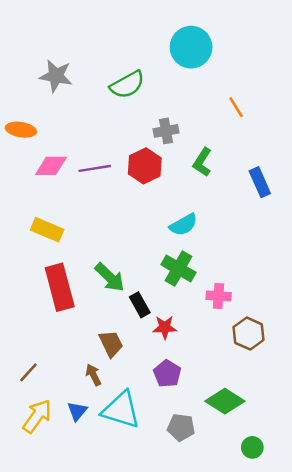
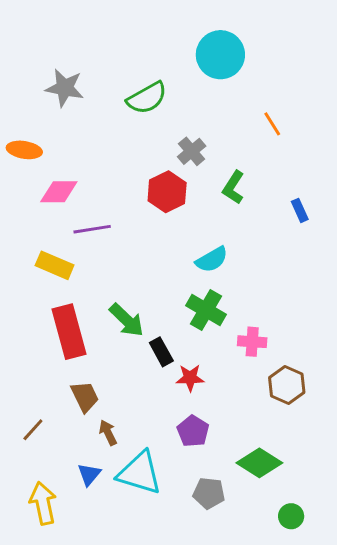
gray cross: (166, 131) -> (192, 151), turned -30
purple line: (95, 168) -> (92, 229), moved
blue rectangle: (260, 182) -> (300, 210), size x0.7
brown trapezoid: (111, 344) -> (85, 397), moved
yellow arrow: (37, 416) -> (43, 503), moved, turned -48

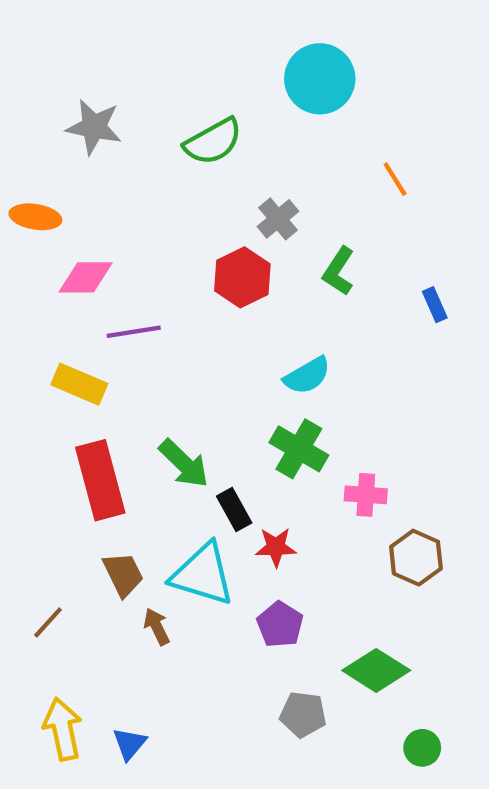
cyan triangle: (140, 473) -> (203, 574), moved
blue triangle: (89, 474) -> (130, 744), moved

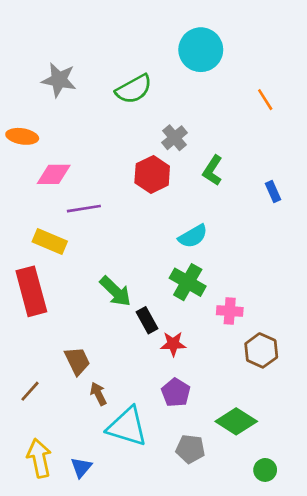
orange line: (395, 179) -> (265, 100), moved
red rectangle: (100, 480) -> (31, 291), moved
cyan triangle: (203, 574) -> (127, 427), moved

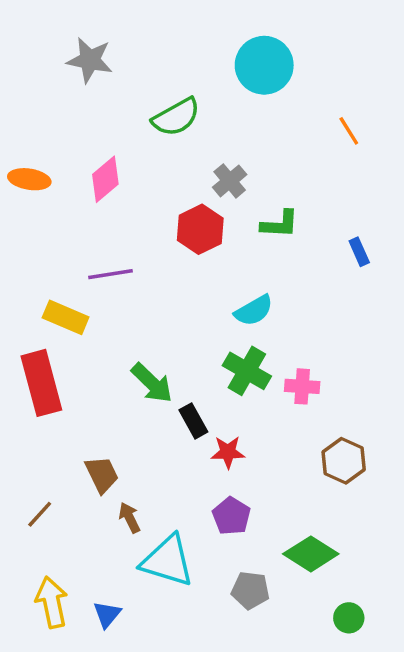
gray star: (59, 80) -> (90, 60), moved
green L-shape: (213, 171) -> (280, 224), turned -120
pink diamond: (54, 174) -> (105, 179), moved, turned -40
pink cross: (230, 311) -> (302, 386), moved

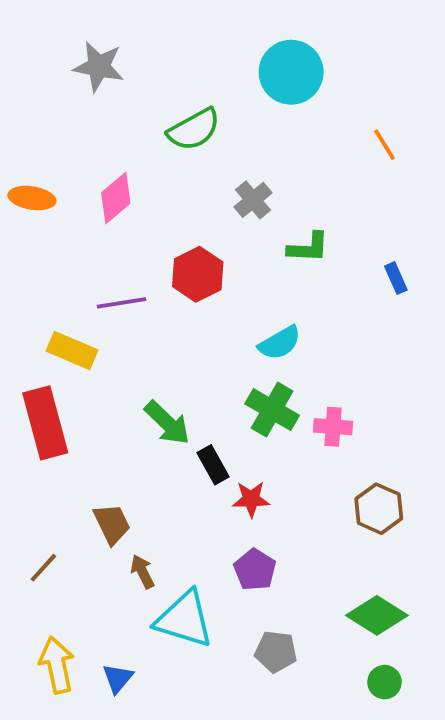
red hexagon: (200, 229) -> (198, 274), moved
green diamond: (311, 554) -> (377, 615), moved

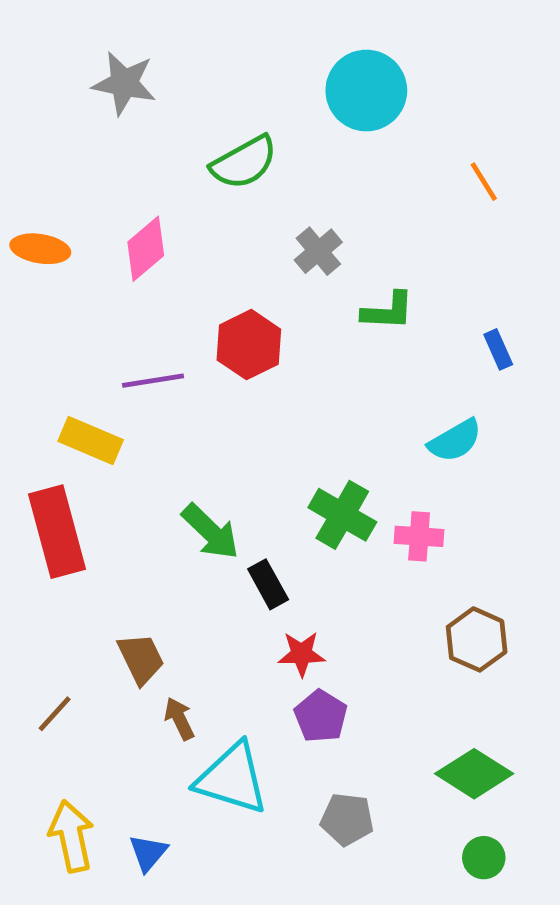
cyan semicircle: (280, 343) -> (455, 441), moved
red star: (251, 499) -> (302, 654), moved

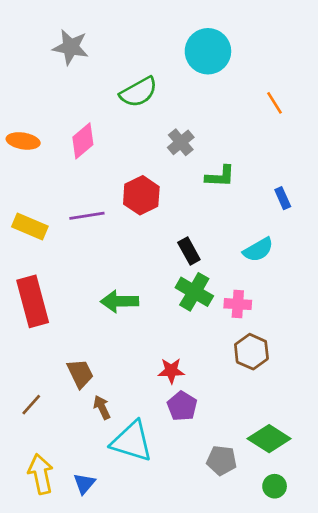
yellow rectangle: (91, 441) -> (30, 227), moved
green arrow: (210, 532) -> (120, 301), turned 135
black rectangle: (268, 584) -> (189, 251), moved
brown hexagon: (477, 639) -> (251, 352), moved
gray pentagon: (347, 819) -> (222, 460), moved

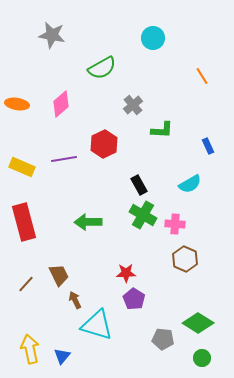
cyan circle: (208, 51) -> (153, 38), size x0.7
brown line: (31, 405) -> (26, 284), moved

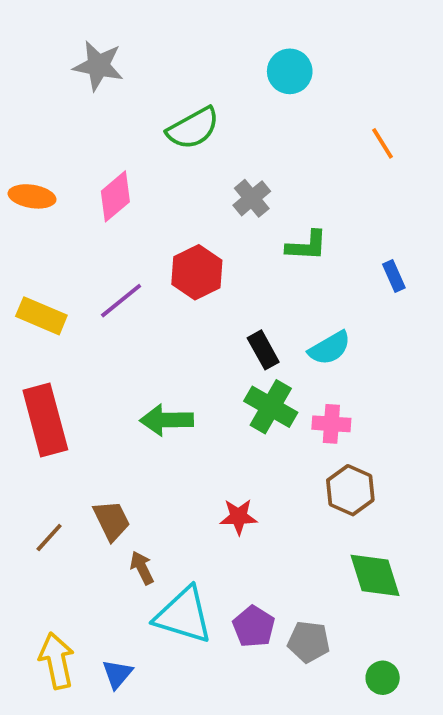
purple line: (64, 159) -> (121, 301), turned -30
cyan semicircle: (190, 184) -> (330, 348), moved
purple pentagon: (134, 299) -> (254, 627), moved
green diamond: (198, 323) -> (375, 575), moved, turned 40

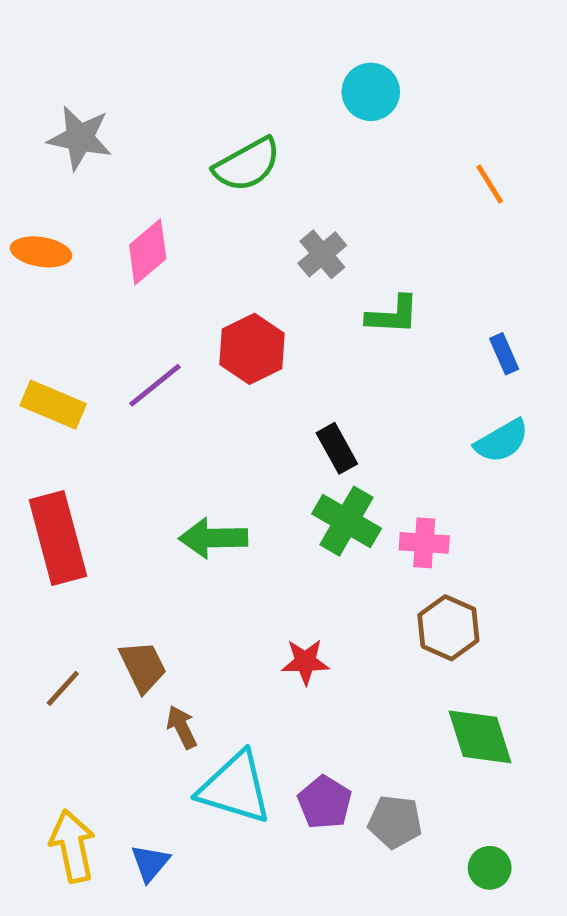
gray star: (98, 66) -> (80, 138), moved
cyan semicircle: (330, 348) -> (502, 441), moved

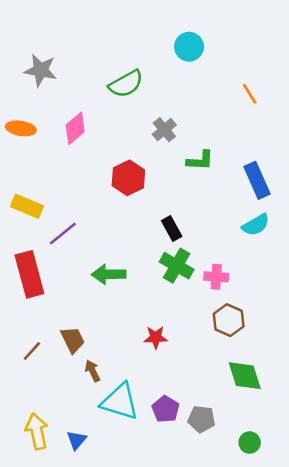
blue rectangle: (504, 354) -> (257, 180), size x1.8
purple line: (155, 385) -> (63, 234), moved

